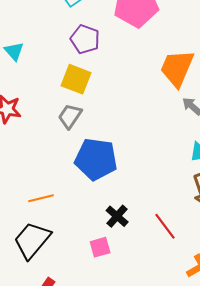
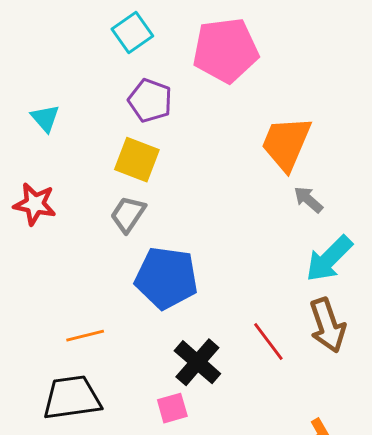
black cross: (117, 216) -> (197, 362), size x1.4
red line: (165, 226) -> (268, 342), moved
black trapezoid: (32, 240) -> (72, 398), turned 42

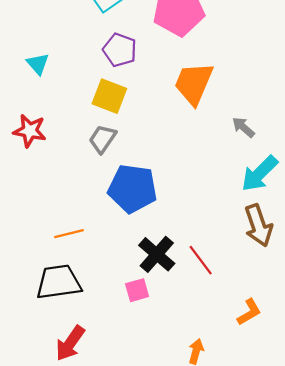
orange trapezoid: (286, 143) -> (194, 83), moved
red line: (268, 342) -> (201, 260), moved

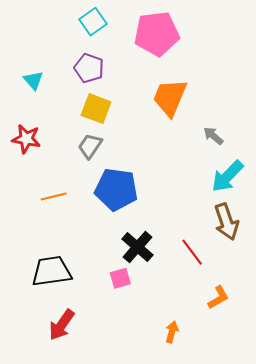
purple pentagon: (120, 50) -> (89, 68), moved
orange line: (69, 234) -> (54, 196), moved
red line: (201, 260) -> (192, 252), moved

